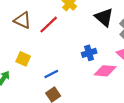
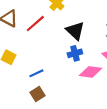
black triangle: (104, 17) -> (75, 31), moved

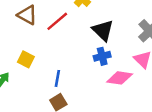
blue line: (36, 73) -> (57, 78), turned -56

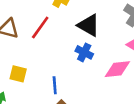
blue cross: (102, 56) -> (84, 52), moved, turned -35

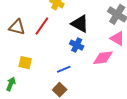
blue line: (55, 85) -> (64, 69), moved, turned 72

